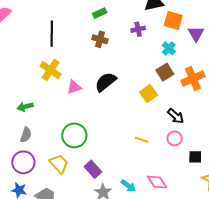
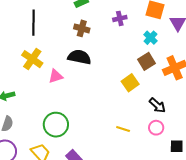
black semicircle: (106, 82) -> (79, 57), moved, turned 50

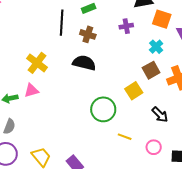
black line: (34, 23) -> (62, 23), moved
pink triangle: (56, 76) -> (31, 90), moved
green circle: (56, 125) -> (103, 109), moved
pink circle: (156, 128) -> (154, 147), moved

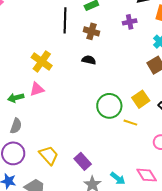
black semicircle: (84, 63) -> (89, 60), size x0.6
yellow square: (134, 91) -> (141, 99), moved
yellow line: (125, 137) -> (130, 123), moved

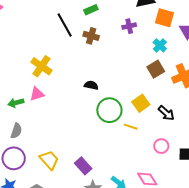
black line: (65, 20) -> (65, 25), turned -30
black semicircle: (89, 60) -> (91, 85), moved

